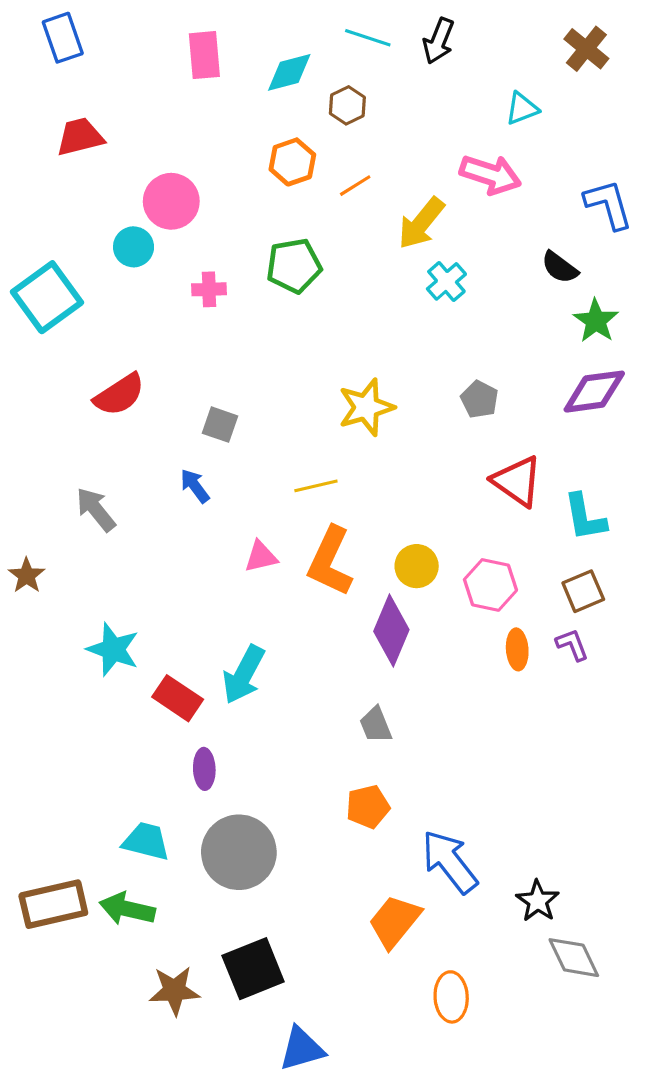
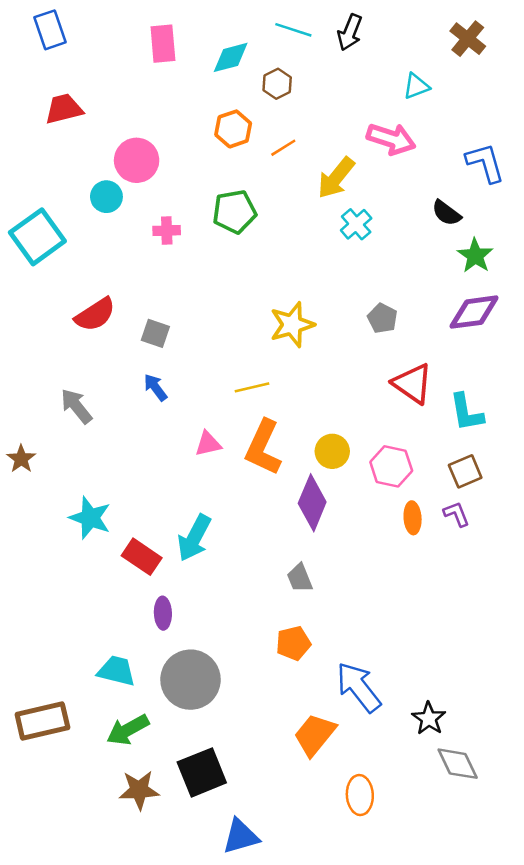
gray square: (220, 425) -> (155, 333), moved
green arrow: (127, 909) -> (128, 730), moved, turned -42

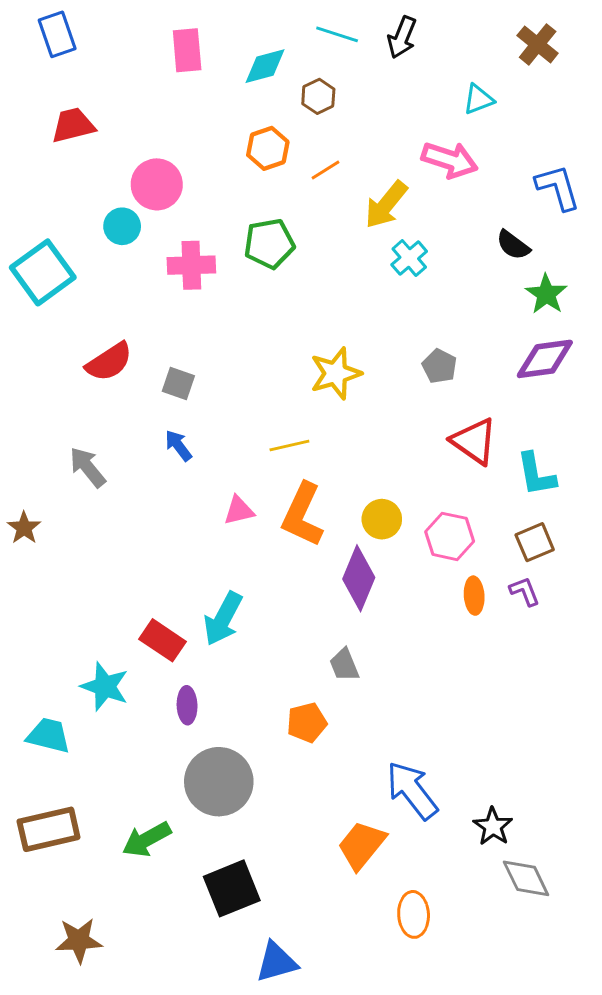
pink cross: (167, 231) -> (191, 265), size x1.5
cyan star: (90, 518) -> (105, 686), moved
orange pentagon: (293, 643) -> (307, 723), moved
cyan trapezoid: (116, 671) -> (49, 736), moved
brown star: (139, 790) -> (79, 940), moved

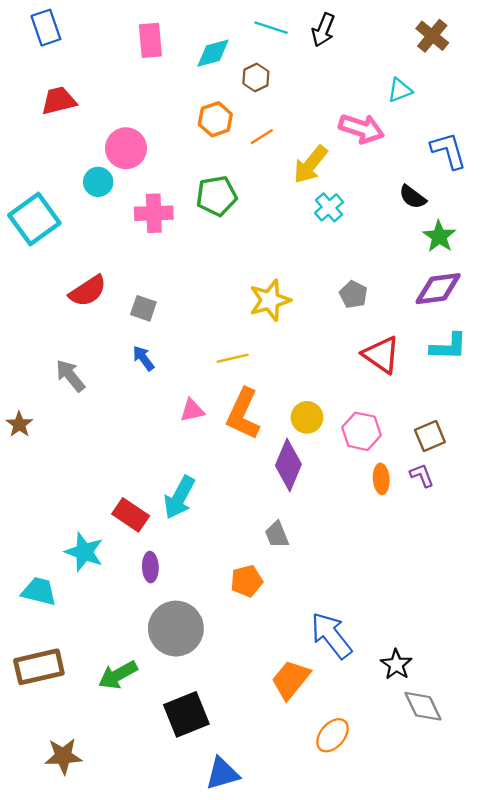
cyan triangle: (478, 99) -> (400, 90), moved
cyan L-shape: (536, 474) -> (448, 347), moved, turned -78
orange ellipse: (414, 914) -> (332, 735), turned 44

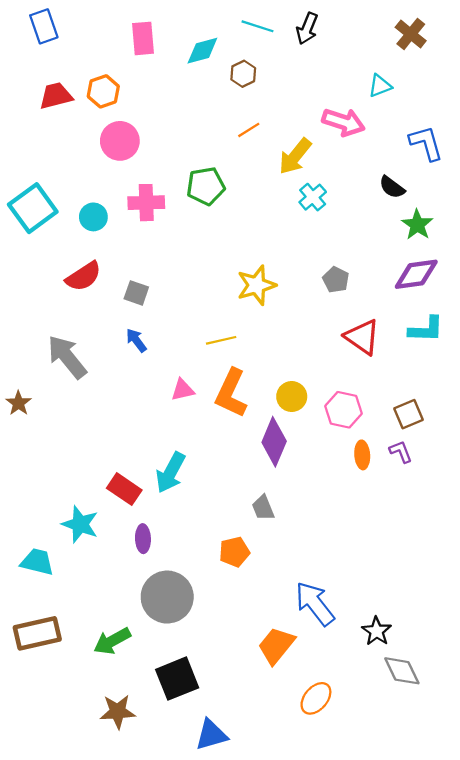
orange hexagon: (215, 119) -> (103, 91), moved
cyan circle: (98, 182) -> (93, 217), moved
gray arrow: (70, 376) -> (67, 357), size x1.4
brown star: (63, 756) -> (118, 712), moved

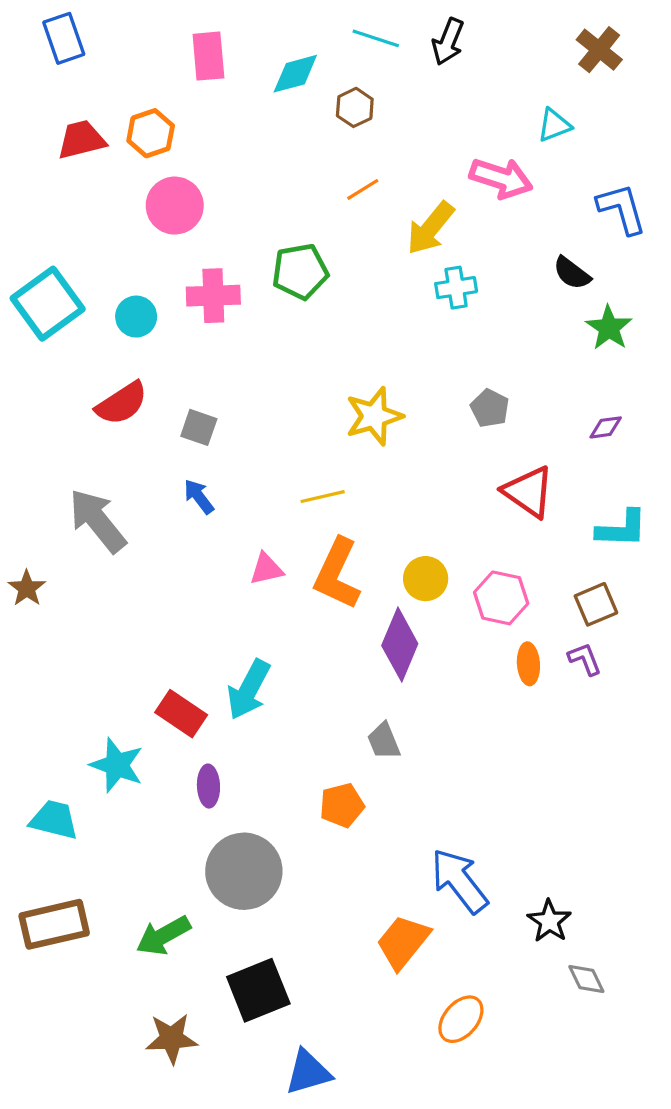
cyan cross: (313, 197) -> (456, 288), turned 32
purple diamond: (416, 274) -> (606, 427), moved, size x0.5
cyan L-shape: (426, 329) -> (622, 529), moved
gray diamond: (402, 671) -> (586, 979), size x0.7

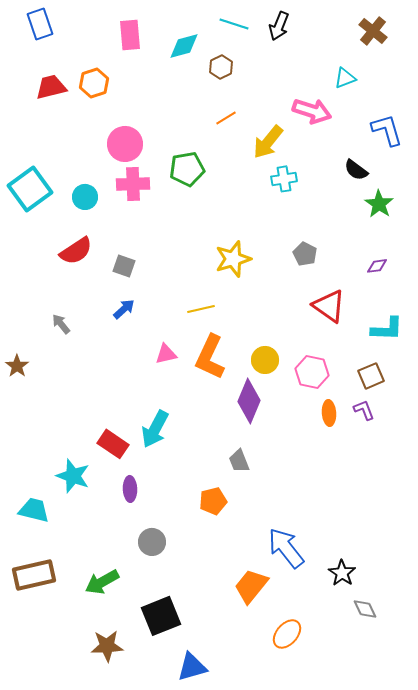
pink circle: (175, 206) -> (125, 144), moved
blue arrow: (199, 497) -> (124, 309), turned 85
gray arrow: (98, 521) -> (61, 324), size x0.5
gray circle: (244, 871) -> (152, 542), size x0.6

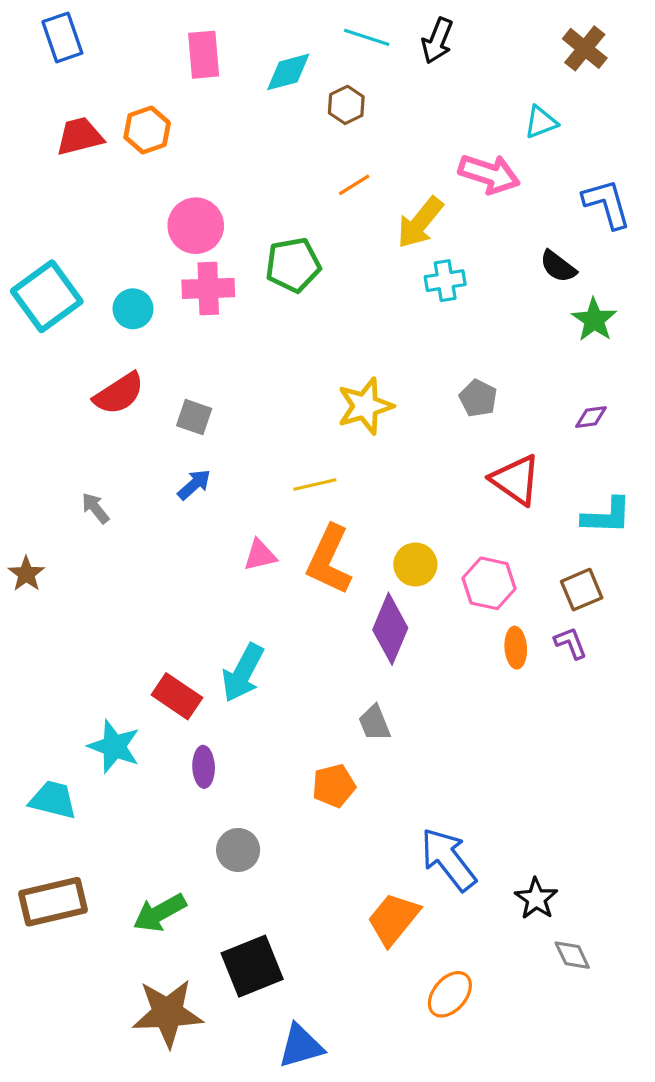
brown star: (107, 646) -> (168, 1013), size x1.4

